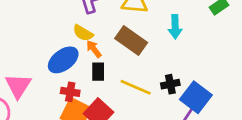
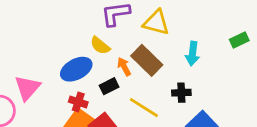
orange arrow: (94, 49) -> (124, 67), moved
black rectangle: (98, 72) -> (109, 86), turned 54
black cross: (170, 84) -> (181, 93), moved

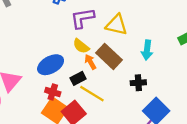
yellow semicircle: (100, 45) -> (81, 46), moved
yellow line: (144, 108) -> (92, 94), moved

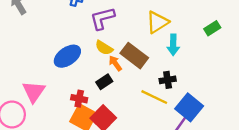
yellow triangle: (116, 25) -> (157, 22), moved, turned -40
blue ellipse: (51, 65) -> (67, 56), moved
yellow line: (92, 94) -> (154, 97), moved

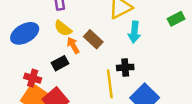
brown rectangle: (134, 56) -> (93, 39), size x0.7
yellow line: (154, 97) -> (110, 84), turned 52

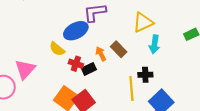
yellow semicircle: (63, 28) -> (57, 49), moved
blue ellipse: (25, 33) -> (76, 31), moved
red cross: (33, 78) -> (76, 64), moved

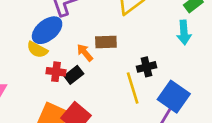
cyan arrow: (154, 44) -> (184, 32), moved
yellow semicircle: (57, 49) -> (37, 50), moved
brown rectangle: (119, 49) -> (106, 42), turned -35

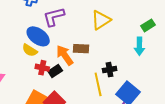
blue ellipse: (47, 30) -> (38, 36), turned 70
orange arrow: (85, 53) -> (65, 55), size x1.5

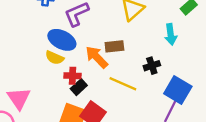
cyan arrow: (139, 46) -> (171, 34), moved
black rectangle: (55, 71) -> (79, 87), moved
yellow line: (98, 84) -> (123, 84), moved, turned -45

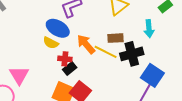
brown rectangle: (114, 46) -> (116, 38), moved
black cross: (152, 66) -> (132, 54), size x1.6
yellow line: (123, 84) -> (106, 52), moved

